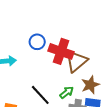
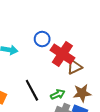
brown triangle: (76, 61) -> (75, 67), size x0.7

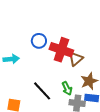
green arrow: (58, 94) -> (67, 88), turned 104

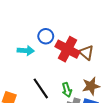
cyan arrow: (11, 59) -> (26, 51), moved
brown triangle: (76, 59) -> (86, 53), moved, turned -49

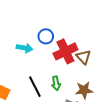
red cross: (68, 49) -> (65, 51), turned 30
green arrow: (67, 90) -> (56, 83), moved

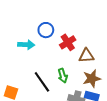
red cross: (65, 51) -> (68, 42), size x0.7
brown triangle: (83, 57) -> (86, 56), moved, turned -42

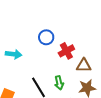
cyan arrow: (26, 45) -> (14, 54), moved

